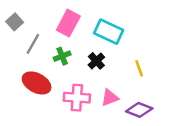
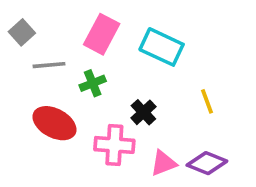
gray line: (33, 44) -> (49, 65), turned 55
black cross: (96, 61) -> (143, 112), moved
pink triangle: (110, 98) -> (163, 163), moved

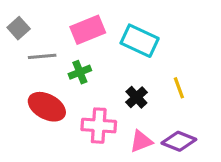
pink rectangle: (102, 34) -> (88, 30), turned 40
black cross: (143, 112) -> (136, 97), moved

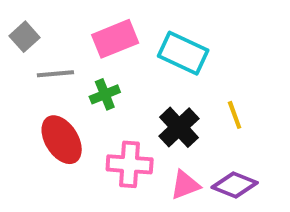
black cross: (136, 97) -> (179, 127), size x1.4
red ellipse: (47, 107) -> (62, 140), turned 30

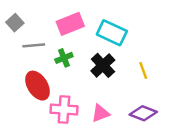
black cross: (179, 127) -> (103, 65), moved
pink cross: (130, 164) -> (64, 109), moved
pink triangle: (185, 185) -> (100, 113), moved

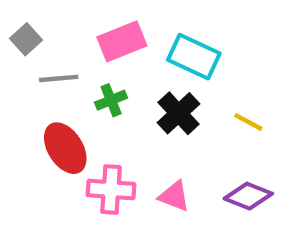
yellow line: (143, 70) -> (248, 122), turned -42
pink triangle: (100, 113) -> (174, 196), turned 42

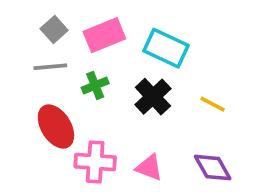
gray square: (26, 39) -> (54, 29), moved
purple diamond: (248, 196) -> (213, 168), turned 39

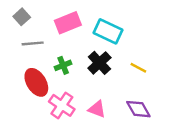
gray square: (54, 29) -> (22, 17), moved
green cross: (95, 85) -> (63, 65), moved
pink cross: (95, 162) -> (62, 105), turned 30

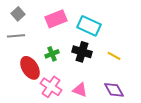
gray line: (33, 43) -> (16, 36), moved
black cross: (99, 63) -> (82, 52), turned -30

